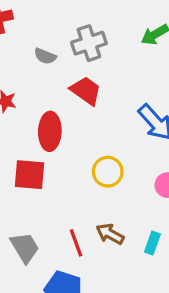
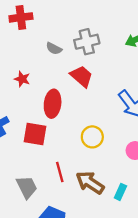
brown arrow: (110, 234) -> (90, 183), size x1.4
red line: (76, 243) -> (60, 172), moved

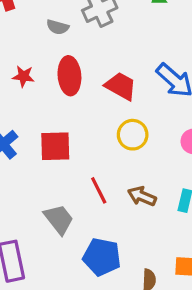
red trapezoid: (82, 76) -> (121, 86), moved
red ellipse: (53, 104) -> (69, 76), moved
brown arrow: (90, 183) -> (142, 196), size x0.7

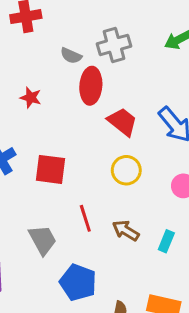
red ellipse: (69, 76) -> (91, 86), moved

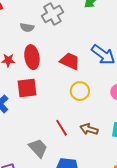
red ellipse: (91, 86) -> (32, 57), moved
red square: (50, 169) -> (27, 88), moved

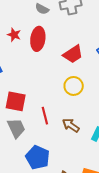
red trapezoid: (70, 61) -> (73, 54), turned 105
red square: (27, 88) -> (16, 101), moved

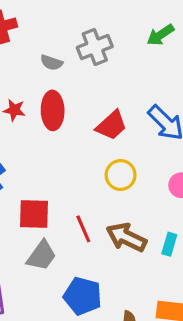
brown arrow: (71, 125) -> (126, 237), size x1.4
gray trapezoid: (16, 128) -> (41, 256), turned 70

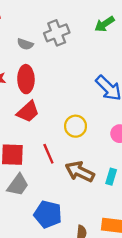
red trapezoid: (112, 125) -> (28, 112), moved
red line: (83, 229) -> (48, 154), moved

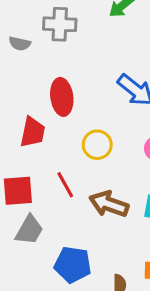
gray cross: (57, 33) -> (60, 24), turned 30
red ellipse: (26, 79) -> (62, 97), moved
red trapezoid: (28, 112) -> (33, 132), turned -30

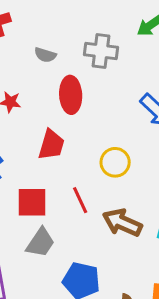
gray cross: (60, 24) -> (101, 51), moved
red ellipse: (62, 97) -> (71, 95), moved

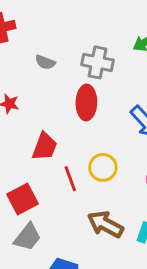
red ellipse: (71, 95) -> (86, 102), moved
red line: (80, 200) -> (70, 179), moved
red square: (32, 202) -> (23, 199), turned -32

